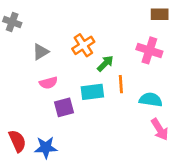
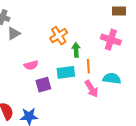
gray triangle: (41, 52) -> (14, 33), moved
green arrow: (105, 63) -> (76, 50), turned -48
pink arrow: (160, 129) -> (91, 89), moved

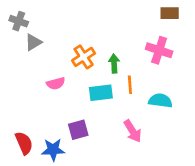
orange cross: (59, 36) -> (84, 57), moved
purple square: (43, 85) -> (78, 130), moved
pink arrow: (91, 89) -> (133, 131), moved

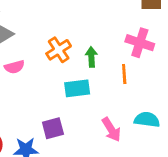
pink semicircle: (56, 83) -> (14, 67), moved
orange line: (130, 85) -> (124, 74), moved
cyan semicircle: (160, 101) -> (147, 120), moved

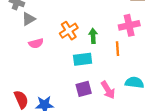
pink cross: (140, 43) -> (129, 25), turned -30
purple square: (53, 128) -> (84, 89), moved

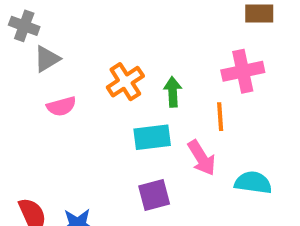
pink arrow: (108, 90) -> (202, 158), moved

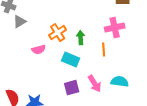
pink semicircle: (61, 106) -> (39, 50), moved
cyan rectangle: (152, 137) -> (71, 60), turned 30
pink arrow: (202, 158) -> (95, 84), moved

